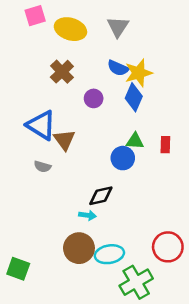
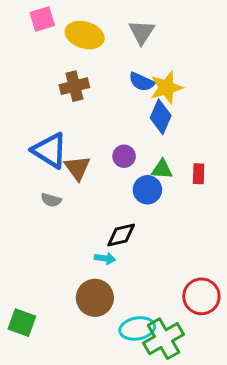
brown cross: (62, 72) -> (74, 86), turned 30
purple circle: (94, 98) -> (124, 156), moved
cyan ellipse: (109, 254) -> (137, 328), moved

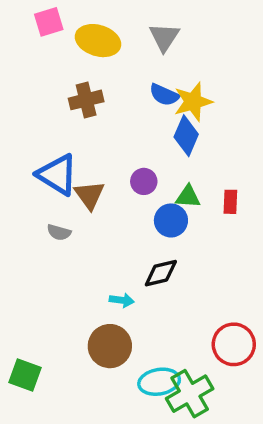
black diamond: (121, 235) -> (161, 273), moved

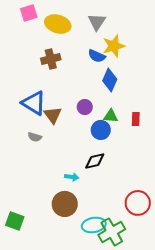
yellow star: (193, 102) -> (114, 46), moved

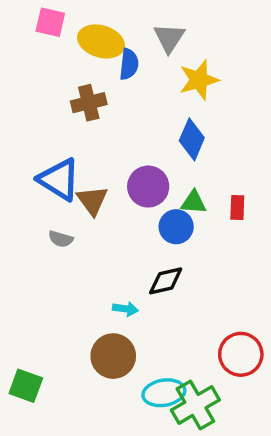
pink square: (29, 13) -> (50, 22), turned 30
blue semicircle: (97, 56) -> (129, 64), moved, turned -108
purple circle: (85, 107) -> (148, 187), size x1.5

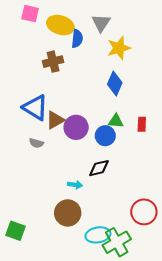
purple circle: (148, 187) -> (76, 127), moved
brown triangle: (92, 201) -> (55, 120), turned 36

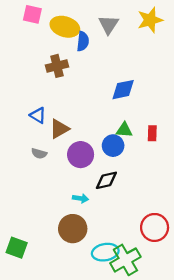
yellow star: (119, 48) -> (150, 20), moved
blue diamond: (115, 84) -> (123, 90), turned 55
blue triangle: (35, 108) -> (38, 115), size x0.6
purple circle: (76, 127) -> (81, 155), moved

